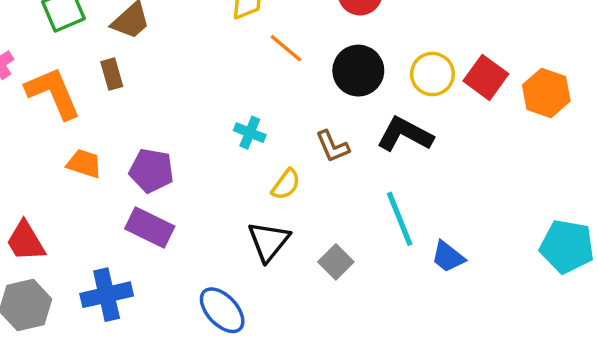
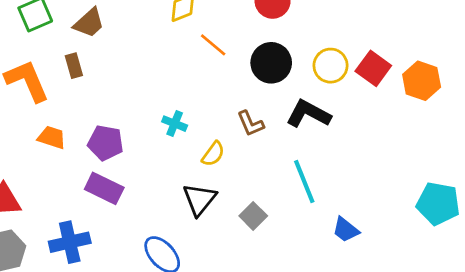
cyan cross: (250, 133) -> (175, 124), moved
blue trapezoid: (448, 257) -> (346, 230), moved

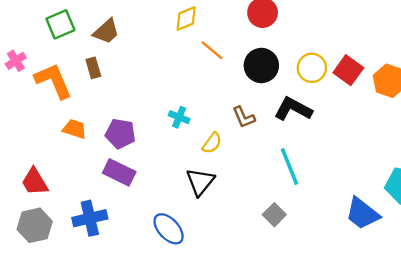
gray square: (253, 216) -> (274, 215), moved
blue trapezoid: (346, 230) -> (362, 214), moved, size x1.5

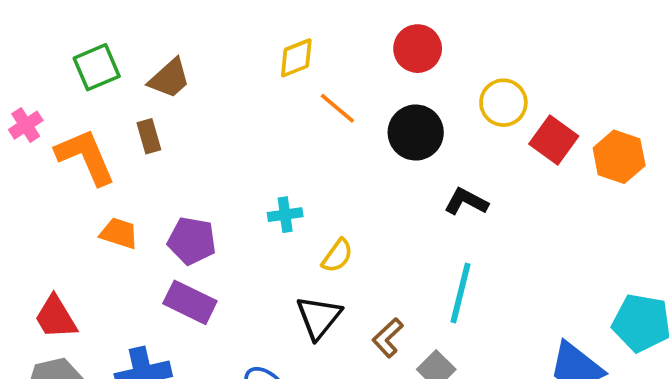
yellow circle: (312, 68) -> (503, 103), moved
black L-shape: (293, 109) -> (466, 202), size x0.7
cyan cross: (179, 117) -> (285, 215), turned -30
brown L-shape: (244, 117) -> (388, 338), moved, turned 70
cyan line: (290, 167) -> (460, 293), turned 36

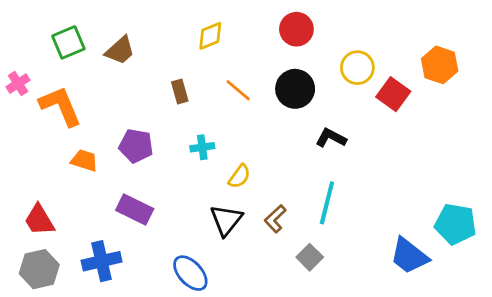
orange line: (337, 108) -> (238, 90), moved
brown rectangle: (149, 136) -> (180, 91), moved
orange hexagon: (619, 157) -> (440, 65), moved
purple pentagon: (192, 241) -> (136, 146), moved
brown L-shape: (388, 338) -> (275, 219), moved

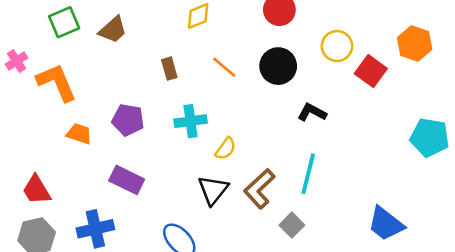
cyan cross: (202, 147) -> (191, 121), size x1.4
brown L-shape: (275, 219) -> (259, 189), size x1.5
cyan pentagon: (456, 224) -> (430, 137), moved

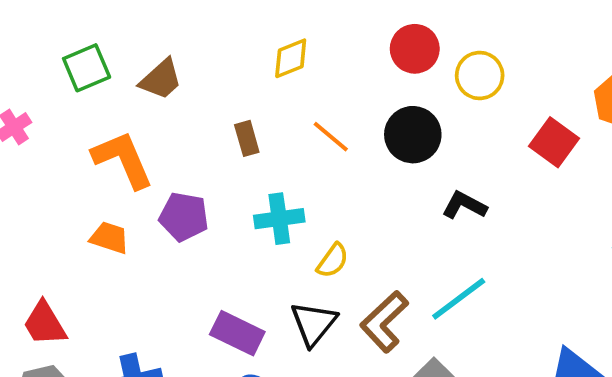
yellow circle: (337, 46) -> (480, 75), moved
orange L-shape: (57, 82) -> (123, 159), moved
cyan line: (308, 174) -> (459, 299), turned 39
purple rectangle: (127, 180) -> (237, 333), moved

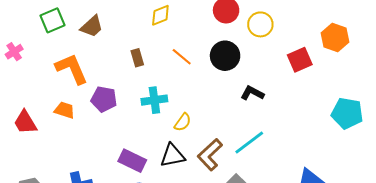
red square: (554, 142) -> (300, 60), turned 30
red trapezoid: (45, 324) -> (25, 122), moved
black triangle: (314, 324) -> (173, 156), turned 40

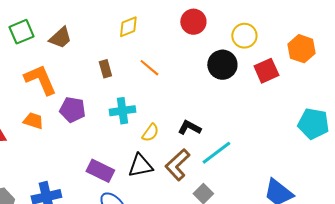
yellow circle: (260, 24) -> (244, 36), moved
black circle: (225, 56) -> (222, 65), moved
black L-shape: (252, 93) -> (189, 128), moved

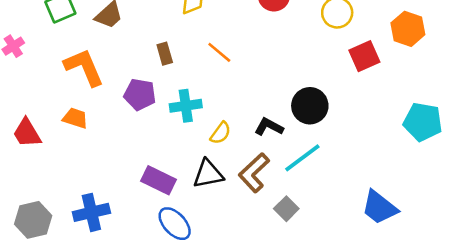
black circle: (222, 65) -> (310, 106), moved
purple pentagon: (72, 110) -> (140, 95), moved

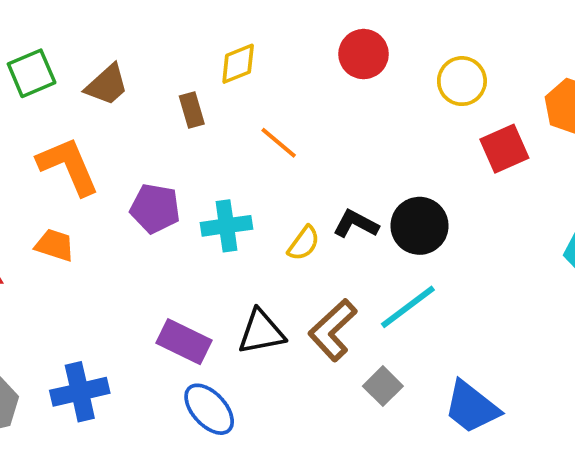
brown rectangle: (165, 54) -> (192, 110), moved
black L-shape: (269, 127) -> (356, 224), moved
yellow semicircle: (220, 133) -> (304, 243), moved
blue trapezoid: (379, 207) -> (472, 407), moved

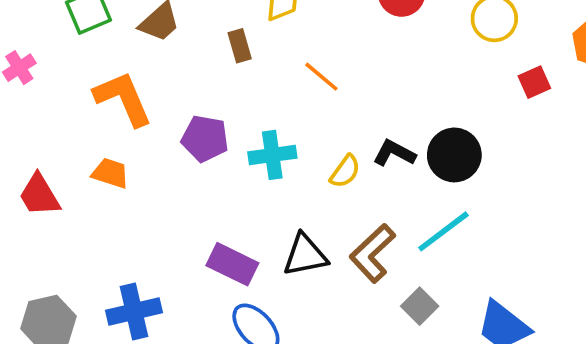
red square: (504, 149) -> (534, 82), size x0.7

